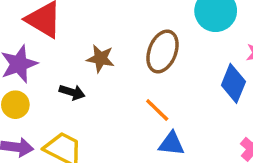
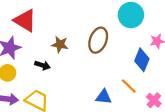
orange line: (157, 110) -> (129, 86), moved

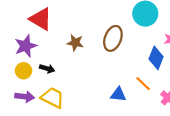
black arrow: (42, 65) -> (47, 69), moved

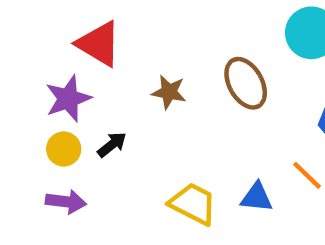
brown ellipse: (113, 38) -> (246, 83), turned -50
black arrow: (47, 69) -> (112, 145), turned -56
yellow trapezoid: (53, 98) -> (193, 204), moved

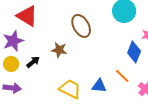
brown ellipse: (246, 83) -> (81, 26), moved
brown star: (169, 92) -> (59, 50), moved

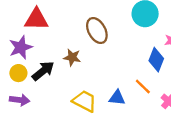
red triangle: (27, 16) -> (36, 19), turned -30
black arrow: (33, 62) -> (43, 71), size x1.5

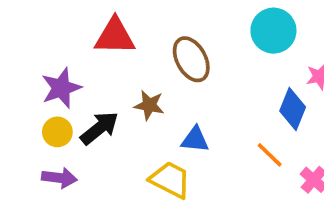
red triangle: (36, 19) -> (115, 36), moved
blue triangle: (117, 98) -> (195, 140), moved

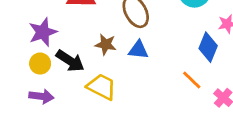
black arrow: (99, 128) -> (70, 61), turned 72
blue triangle: (195, 140) -> (138, 50), moved
yellow trapezoid: (170, 180) -> (102, 87), moved

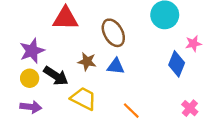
orange line: (192, 80) -> (131, 111), moved

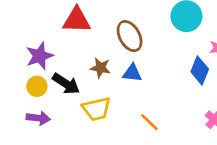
yellow trapezoid: (83, 99) -> (96, 109), turned 140

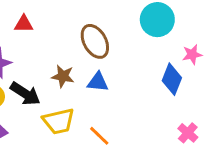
red triangle: (77, 20) -> (24, 24), moved, size x0.6
orange line: (149, 122) -> (99, 136), moved

